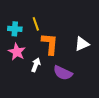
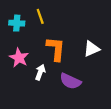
yellow line: (36, 24) -> (40, 16), moved
cyan cross: (15, 29) -> (17, 23), moved

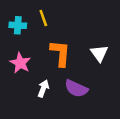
white triangle: (92, 49) -> (99, 53), turned -42
white arrow: (40, 72) -> (43, 89), moved

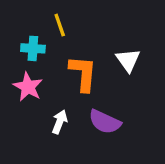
cyan cross: (18, 25) -> (33, 48), moved
white triangle: (99, 53) -> (128, 60), moved

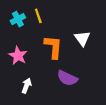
cyan cross: (33, 48) -> (18, 19), moved, turned -32
white arrow: (60, 122) -> (26, 86), moved

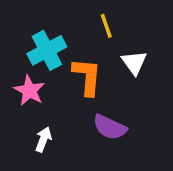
yellow line: (38, 16) -> (106, 26), moved
cyan cross: (18, 19) -> (47, 50), moved, size x1.5

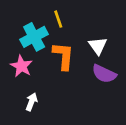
yellow line: (106, 26) -> (58, 19), moved
purple semicircle: (110, 127) -> (104, 74), moved

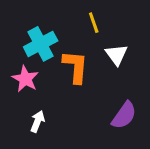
yellow line: (58, 19) -> (94, 23), moved
purple semicircle: (104, 74) -> (124, 115), moved, turned -80

